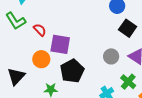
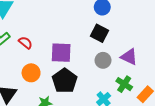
black square: (128, 28) -> (99, 33), moved
purple square: (60, 44) -> (61, 53), moved

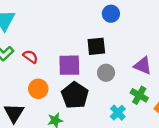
black square: (99, 33) -> (96, 46), moved, turned -30
gray circle: (103, 60) -> (106, 73), moved

